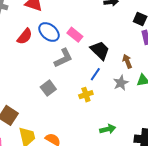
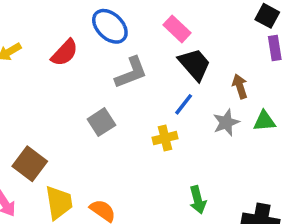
pink rectangle: (75, 35) -> (177, 29), moved
red semicircle: (25, 36) -> (65, 53), moved
green arrow: (108, 129) -> (198, 200), turned 84

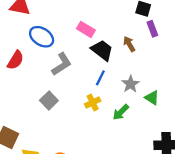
brown arrow: (240, 86) -> (129, 44), moved
green triangle: (264, 121) -> (152, 98), moved, turned 49
green arrow: (198, 200) -> (121, 112), moved, turned 72

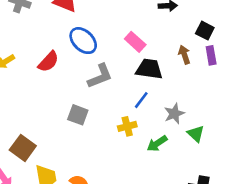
brown arrow: (129, 44) -> (184, 55), moved
black trapezoid: (102, 50) -> (149, 69), turned -40
gray square: (49, 101) -> (78, 115), turned -36

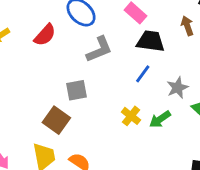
gray square: (78, 115) -> (77, 90), turned -30
yellow cross: (127, 126) -> (131, 116), moved, turned -36
brown square: (23, 148) -> (56, 120), moved

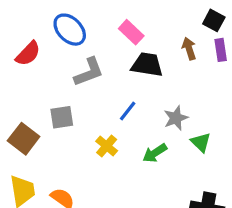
blue line: (143, 74) -> (128, 111), moved
yellow cross: (131, 116) -> (107, 146), moved
brown square: (56, 120) -> (24, 139), moved

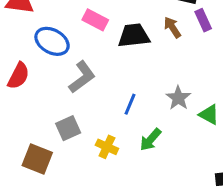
pink rectangle: (131, 32) -> (95, 20), moved
black trapezoid: (147, 65) -> (134, 35), moved
yellow cross: (107, 146) -> (107, 147), moved
green arrow: (155, 153) -> (150, 140), moved

